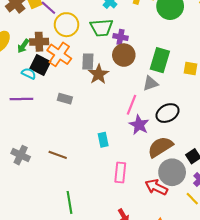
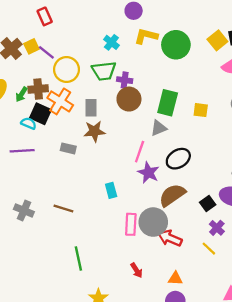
brown star: (99, 74) -> (94, 131), moved, turned 30
gray circle: (172, 172) -> (153, 222), moved

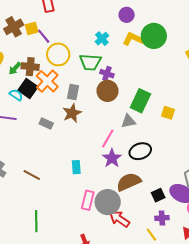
green circle: (176, 45) -> (154, 36), moved
brown star: (94, 131) -> (72, 113), turned -30
purple cross: (217, 228) -> (162, 218), turned 32

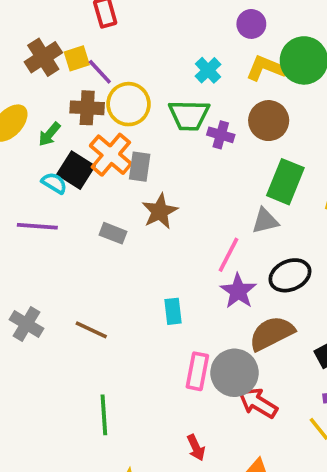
brown cross: (30, 67) -> (87, 108), moved
brown circle: (108, 91) -> (269, 121), moved
gray rectangle: (73, 92) -> (140, 167), moved

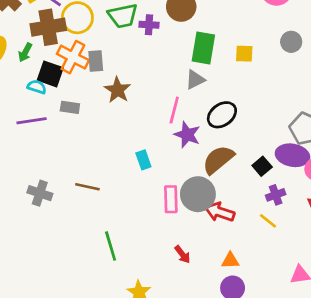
brown cross: (87, 108) -> (48, 27), size x1.4
gray rectangle: (113, 233) -> (70, 107), moved

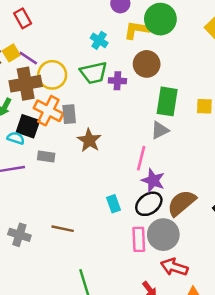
black ellipse: (222, 115) -> (149, 204), moved
red arrow: (220, 212) -> (174, 267), moved

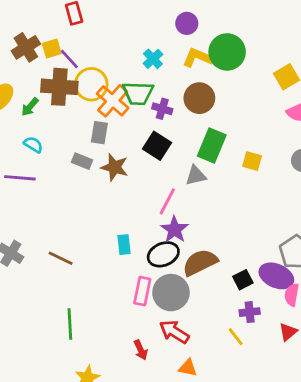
orange cross: (48, 111) -> (113, 101), moved
black square: (28, 126) -> (157, 146), moved
brown star: (89, 140) -> (115, 167), turned -30
gray rectangle: (46, 157) -> (82, 161), moved

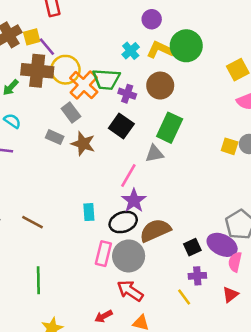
cyan cross: (153, 59) -> (131, 51), moved
gray rectangle: (99, 133) -> (71, 113), turned -48
yellow square: (252, 161) -> (230, 146), moved
red arrow: (141, 350) -> (104, 316), moved, turned 84

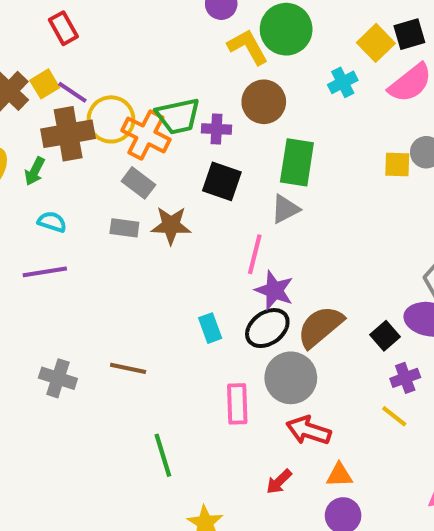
yellow L-shape: (160, 50) -> (248, 47), turned 52
cyan cross: (131, 51) -> (343, 82), moved, turned 30
pink rectangle: (103, 254) -> (237, 404), moved

